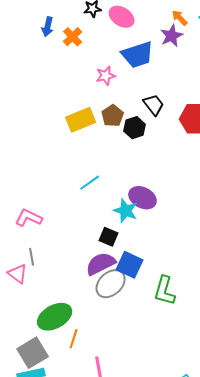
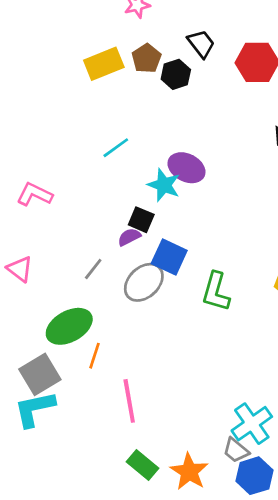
gray line: (32, 257) -> (93, 269), moved, turned 48
purple semicircle: (101, 264) -> (129, 237), moved, size x0.6

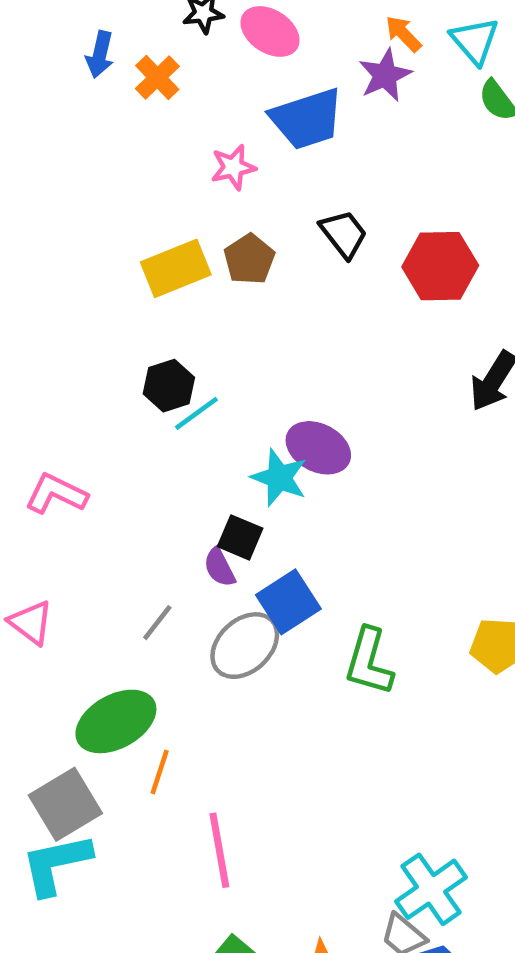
black hexagon: (176, 74) -> (169, 386), moved
purple semicircle: (129, 237) -> (219, 567), turned -90
blue square: (169, 257) -> (288, 602), turned 32

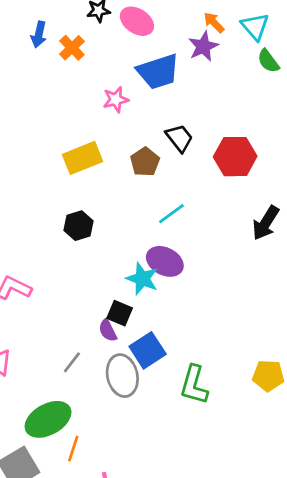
brown pentagon: (249, 259) -> (145, 162), moved
cyan line: (196, 413) -> (171, 214), moved
gray ellipse: (245, 646) -> (122, 376), turned -60

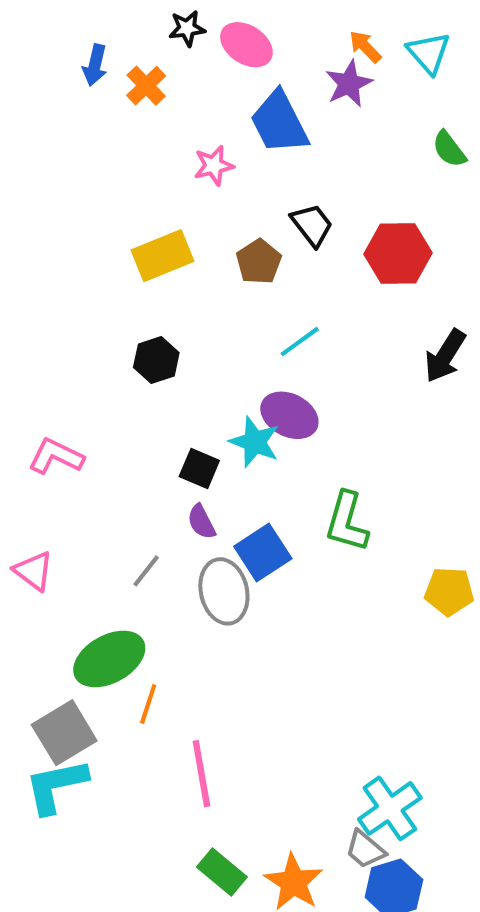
green semicircle: (268, 61) -> (449, 149), moved
blue trapezoid: (158, 72) -> (279, 122), turned 81
black square: (120, 313) -> (199, 469), moved
green L-shape: (194, 385) -> (347, 522), moved

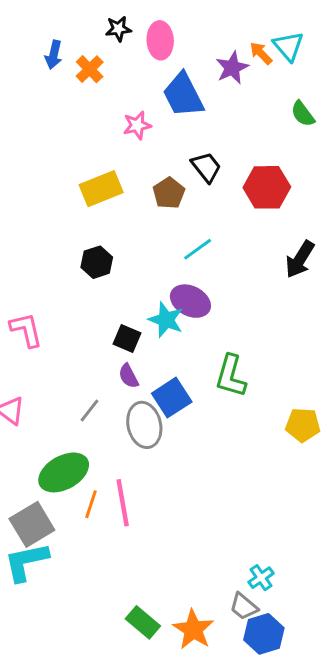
pink ellipse: (246, 45) -> (160, 40), turned 54
orange arrow: (365, 47) -> (261, 53), moved
pink L-shape: (56, 456) -> (26, 330), turned 51
pink line: (201, 774) -> (123, 503), moved
cyan cross: (390, 808) -> (261, 578), size x0.6

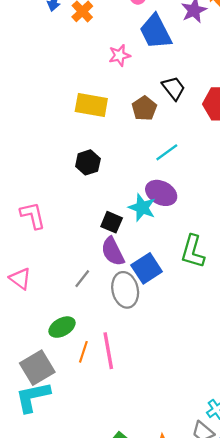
yellow rectangle: (101, 189) -> (91, 105), turned 32
purple semicircle: (128, 376) -> (113, 252), size x1.5
green ellipse: (64, 472) -> (62, 327), size x0.7

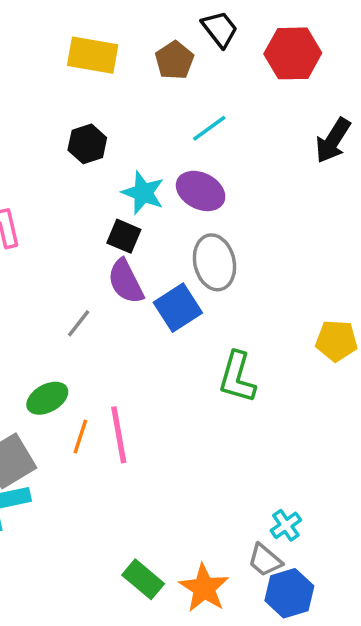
cyan star: (142, 208) -> (143, 193), moved
green L-shape: (193, 252) -> (237, 377), moved
gray ellipse: (125, 290) -> (214, 262), moved

